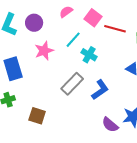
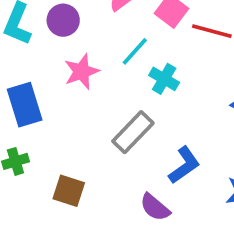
blue L-shape: (100, 90) -> (184, 165), moved
purple semicircle: (110, 125) -> (155, 207), moved

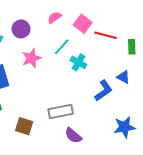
gray rectangle: (133, 132) -> (61, 112), moved, turned 35
blue L-shape: (184, 165) -> (104, 91), moved

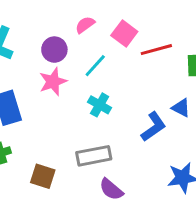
purple circle: (21, 29) -> (54, 50), moved
red line: (106, 35) -> (156, 50), turned -30
cyan cross: (78, 62) -> (100, 105), moved

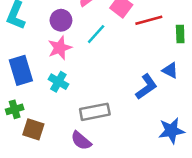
cyan cross: (100, 105) -> (58, 82), moved
brown square: (43, 176) -> (33, 129), moved
purple semicircle: (111, 189) -> (81, 141), moved

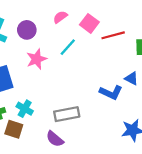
purple circle: (61, 20) -> (27, 30), moved
cyan cross: (58, 82) -> (25, 109), moved
blue L-shape: (146, 87) -> (111, 92), turned 60

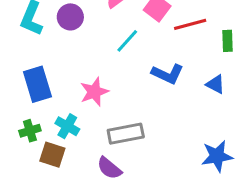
pink star: (37, 59) -> (94, 92), moved
blue L-shape: (111, 92) -> (168, 74), moved

